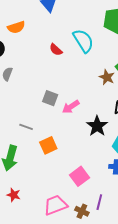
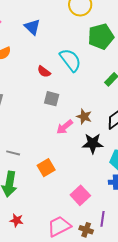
brown star: (107, 77) -> (84, 117), moved
gray square: (50, 98) -> (52, 99), moved
black star: (97, 126) -> (93, 143), turned -30
gray line: (26, 127) -> (13, 153), moved

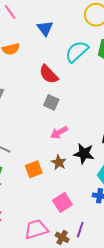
cyan semicircle: (70, 60) -> (77, 52), moved, turned -105
red semicircle: (44, 72) -> (49, 74), size x1.5
brown star: (84, 117) -> (59, 162), moved

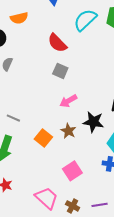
orange square: (34, 169) -> (43, 138), turned -30
pink trapezoid: (36, 229) -> (47, 198), turned 60
purple line: (80, 230) -> (100, 205), moved, turned 63

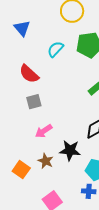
cyan semicircle: (85, 20) -> (55, 49), size x0.7
gray square: (60, 71) -> (34, 102), turned -35

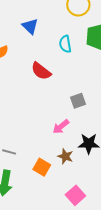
cyan semicircle: (55, 49) -> (65, 44), turned -48
gray square: (34, 102) -> (78, 101), moved

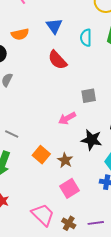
blue triangle: (30, 26) -> (54, 26), moved
brown star: (65, 156) -> (65, 160), moved

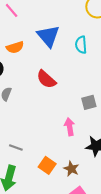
blue triangle: (54, 26) -> (48, 36), size x1.4
red semicircle: (57, 60) -> (46, 79), moved
pink arrow: (67, 118) -> (70, 127), turned 114

